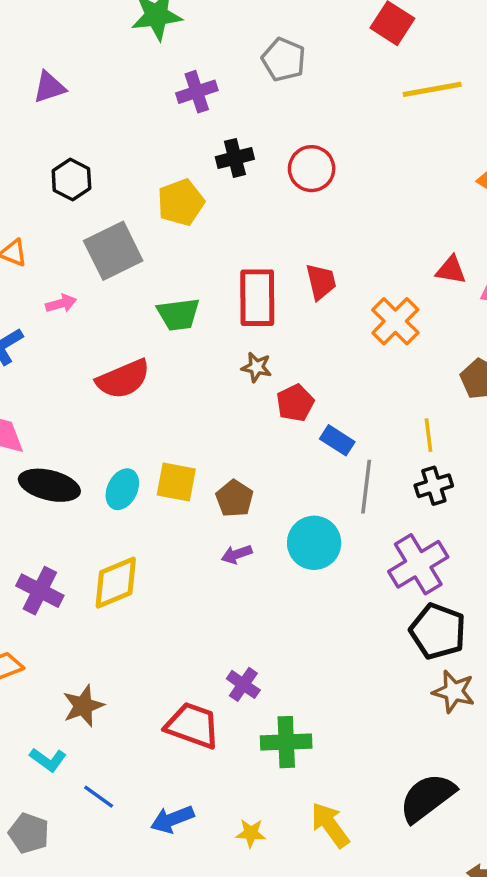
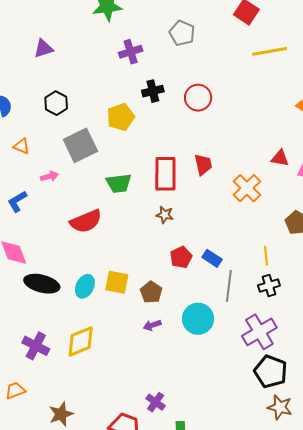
red pentagon: (295, 403) -> (181, 257), moved

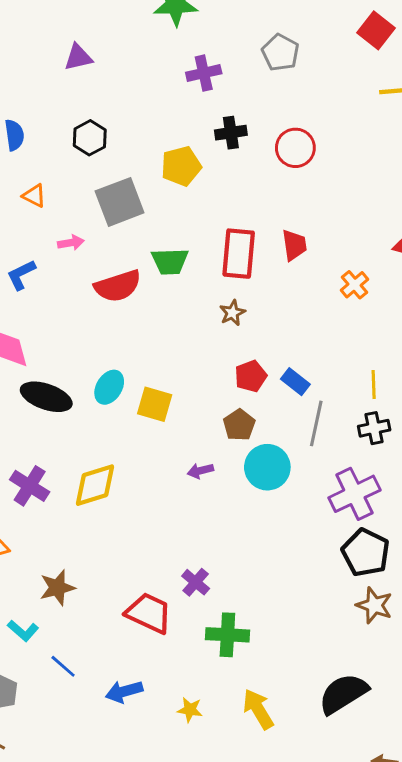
orange cross: (247, 188) -> (355, 285), size x0.7
brown star: (165, 215) -> (232, 313), turned 30
red semicircle: (86, 221) -> (118, 286), moved
cyan ellipse: (85, 286) -> (109, 387), moved
brown pentagon: (151, 292) -> (239, 425), moved

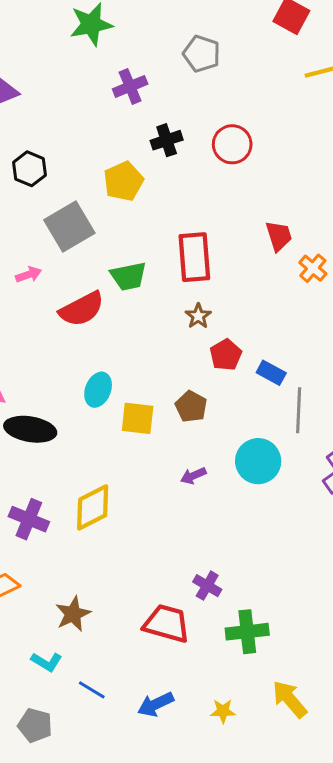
red trapezoid: (294, 245) -> (279, 236), moved
red pentagon: (251, 376) -> (226, 355), moved
cyan ellipse: (109, 387) -> (98, 390), moved
brown pentagon: (239, 425) -> (191, 407), moved

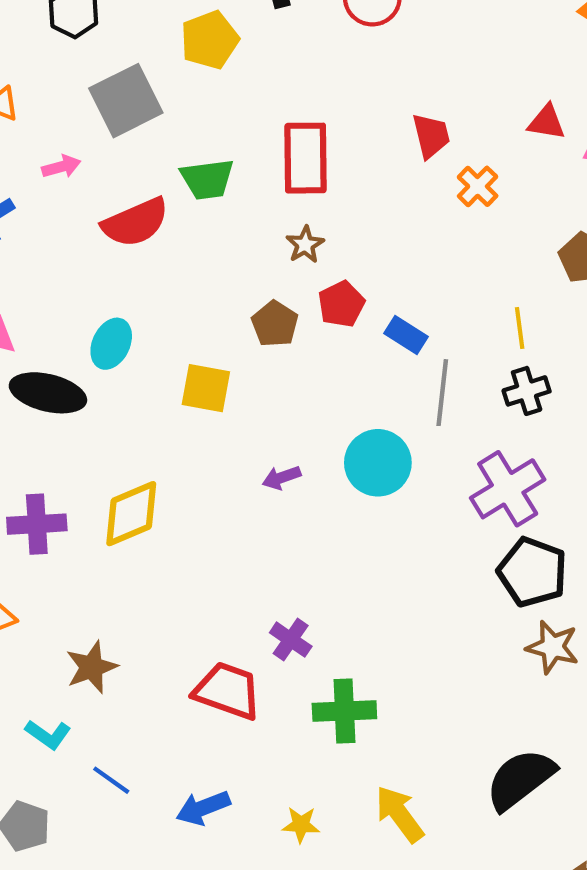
cyan ellipse: (98, 390) -> (111, 344), moved
brown pentagon: (191, 407) -> (275, 324), moved
purple cross: (29, 519) -> (37, 524), turned -30

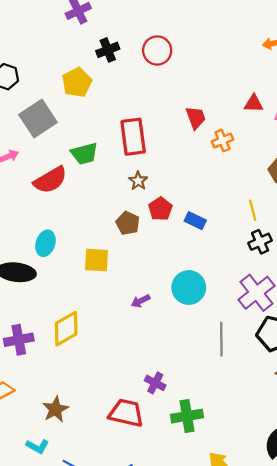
orange cross: (478, 186) -> (222, 141), turned 30
gray line: (442, 393) -> (221, 339), moved

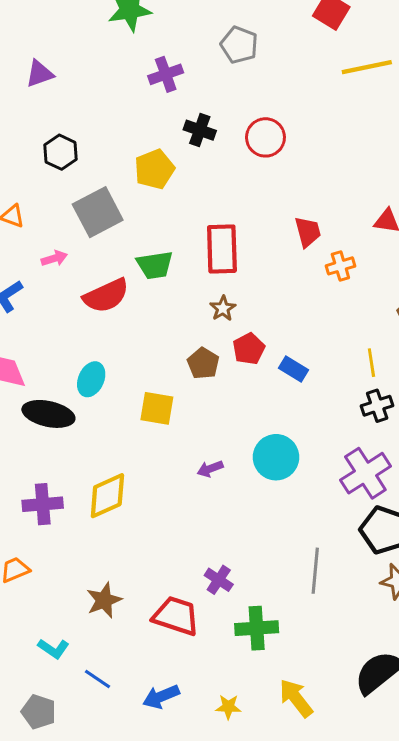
black cross: (108, 50) -> (200, 130), turned 35
gray line: (221, 339) -> (315, 571), moved
brown star: (55, 409) -> (104, 600), moved

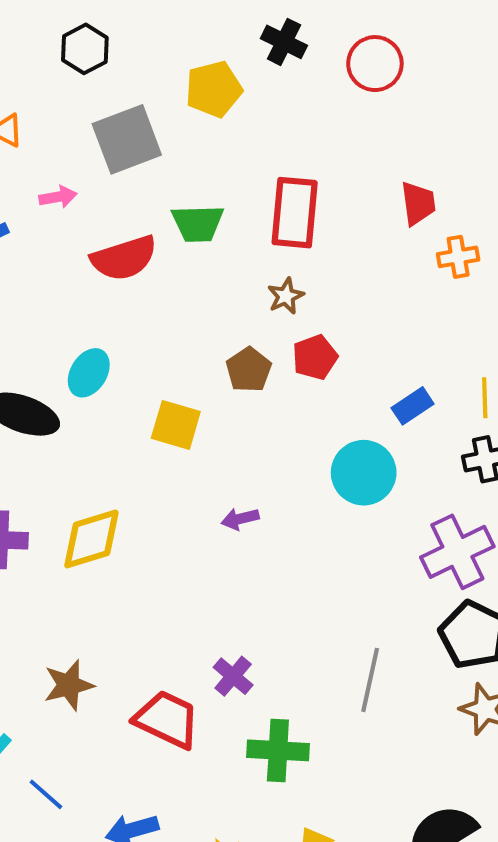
blue rectangle: (293, 369) -> (413, 406), moved, turned -72
cyan circle: (276, 457) -> (364, 473), moved

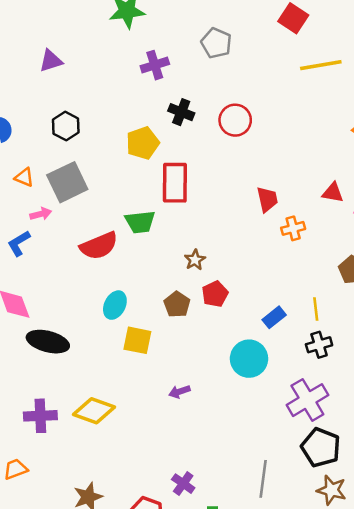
gray square: (127, 139) -> (67, 182), moved
pink arrow: (58, 197) -> (41, 214), moved
red rectangle: (295, 213) -> (175, 183), moved
cyan ellipse: (89, 373) -> (115, 305), moved
yellow diamond: (91, 539) -> (94, 411), turned 42

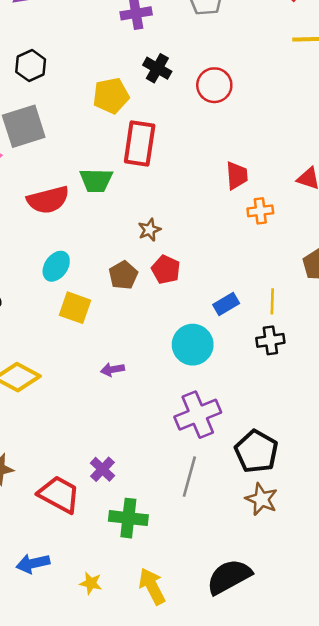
red pentagon: (215, 294) -> (166, 270), turned -30
purple cross: (307, 400) -> (198, 415), moved

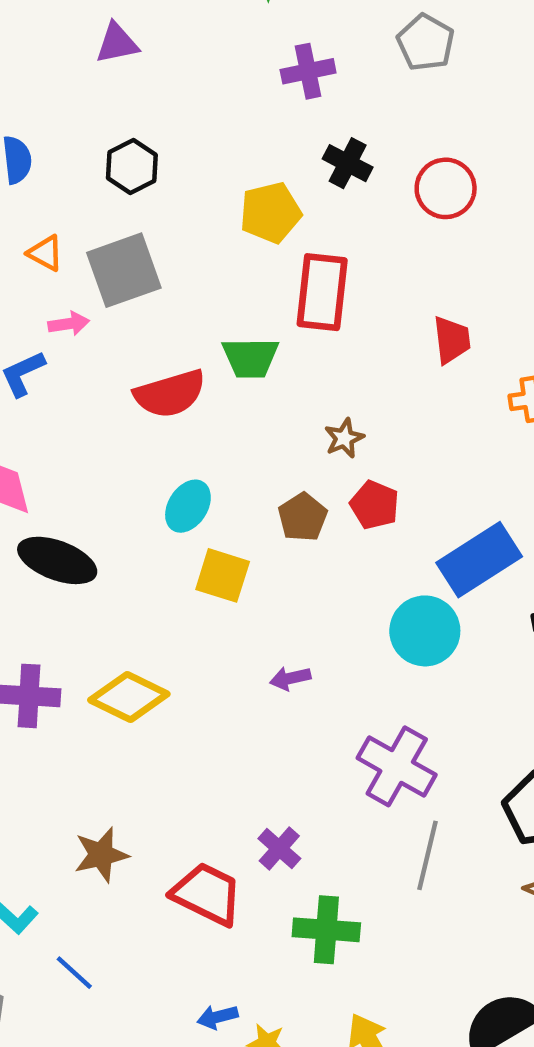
red trapezoid: (237, 175) -> (452, 340), moved
blue rectangle: (226, 304) -> (479, 560), size x1.8
purple cross: (198, 415) -> (397, 766), moved, turned -36
blue arrow: (33, 563) -> (217, 1017), moved, size x0.7

